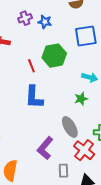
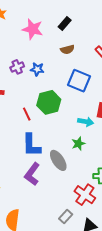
blue square: (86, 36) -> (79, 81), turned 35
gray ellipse: (70, 127) -> (58, 160), moved
purple L-shape: (45, 148) -> (32, 174), moved
gray rectangle: (63, 171) -> (66, 216), turned 48

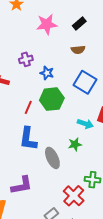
pink star: (33, 29) -> (47, 24), turned -30
blue star: (37, 69) -> (47, 73), moved
red line: (27, 114) -> (28, 107), turned 40
purple L-shape: (32, 174) -> (22, 185), moved, turned -145

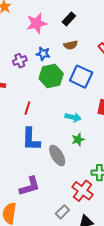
blue star: (47, 73) -> (43, 54), moved
green hexagon: (52, 99) -> (51, 76), moved
cyan arrow: (85, 124) -> (73, 117), moved

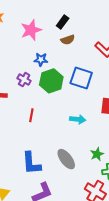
brown semicircle: (71, 45) -> (68, 40), moved
purple cross: (20, 61) -> (24, 80), moved, turned -32
blue L-shape: (31, 139) -> (31, 163), moved
green star: (78, 140) -> (97, 154), moved

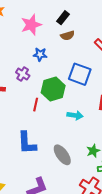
green hexagon: (51, 81) -> (53, 89), moved
red line: (31, 115) -> (36, 105), moved
blue L-shape: (31, 163) -> (27, 143), moved

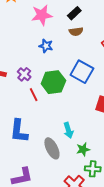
purple cross: (23, 74) -> (24, 74), moved
red line: (36, 105) -> (34, 95), turned -48
cyan arrow: (75, 115) -> (68, 130), moved, turned 56

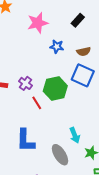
black rectangle: (74, 13) -> (78, 20), moved
brown semicircle: (76, 32) -> (84, 51), moved
blue star: (46, 46) -> (57, 47), moved

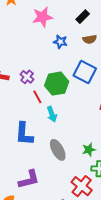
brown semicircle: (84, 51) -> (90, 39), moved
cyan arrow: (75, 135) -> (52, 114), moved

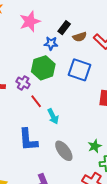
black rectangle: (83, 17) -> (64, 28), moved
green hexagon: (57, 84) -> (43, 68), moved

